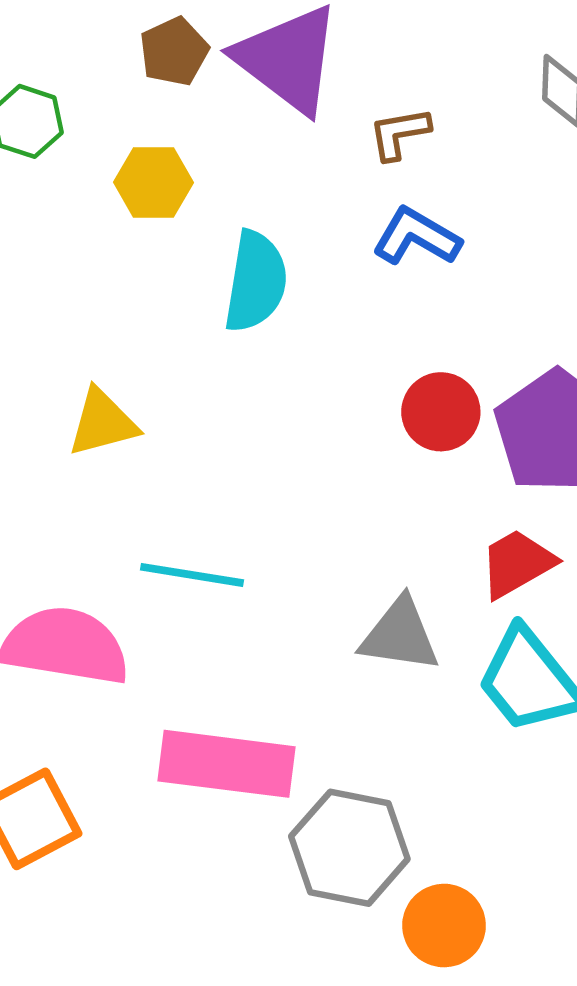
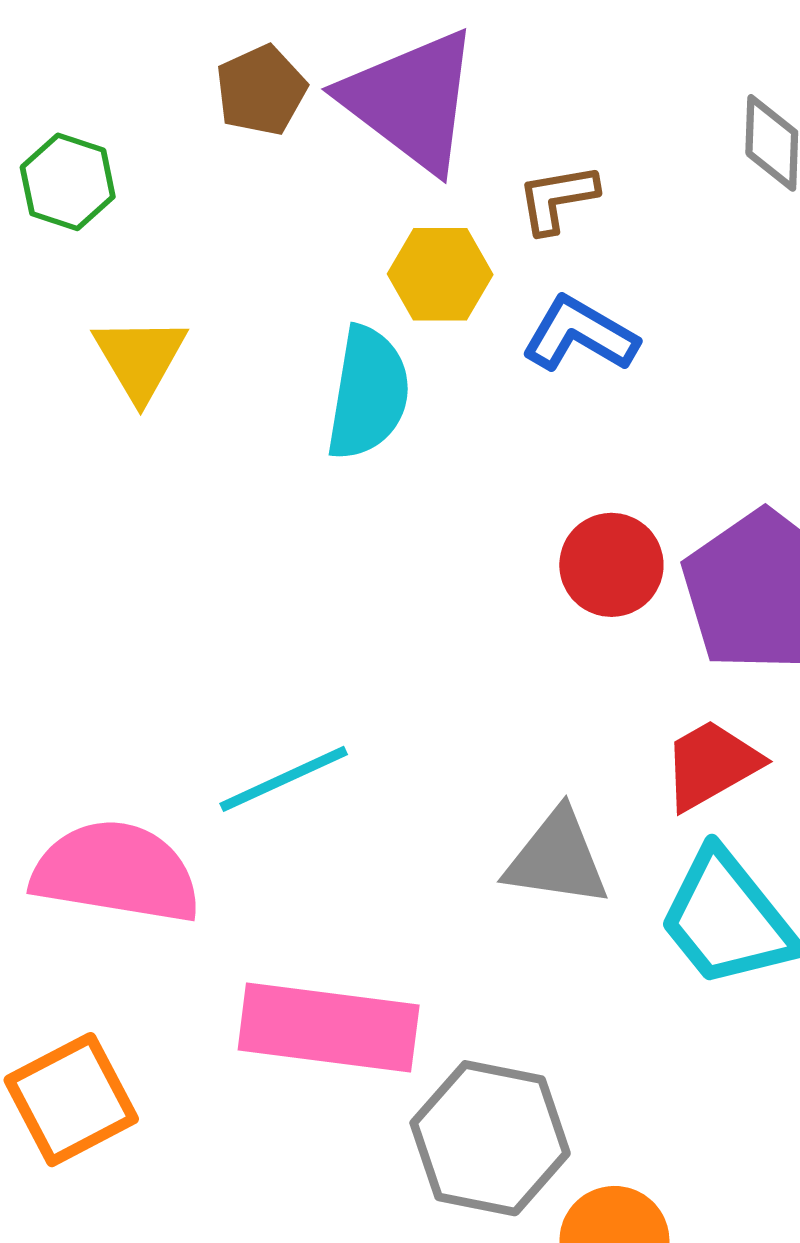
yellow hexagon: (153, 182) -> (440, 274), moved
yellow triangle: (103, 423) -> (140, 358), moved, turned -46
cyan line: (192, 575) -> (284, 779), turned -34

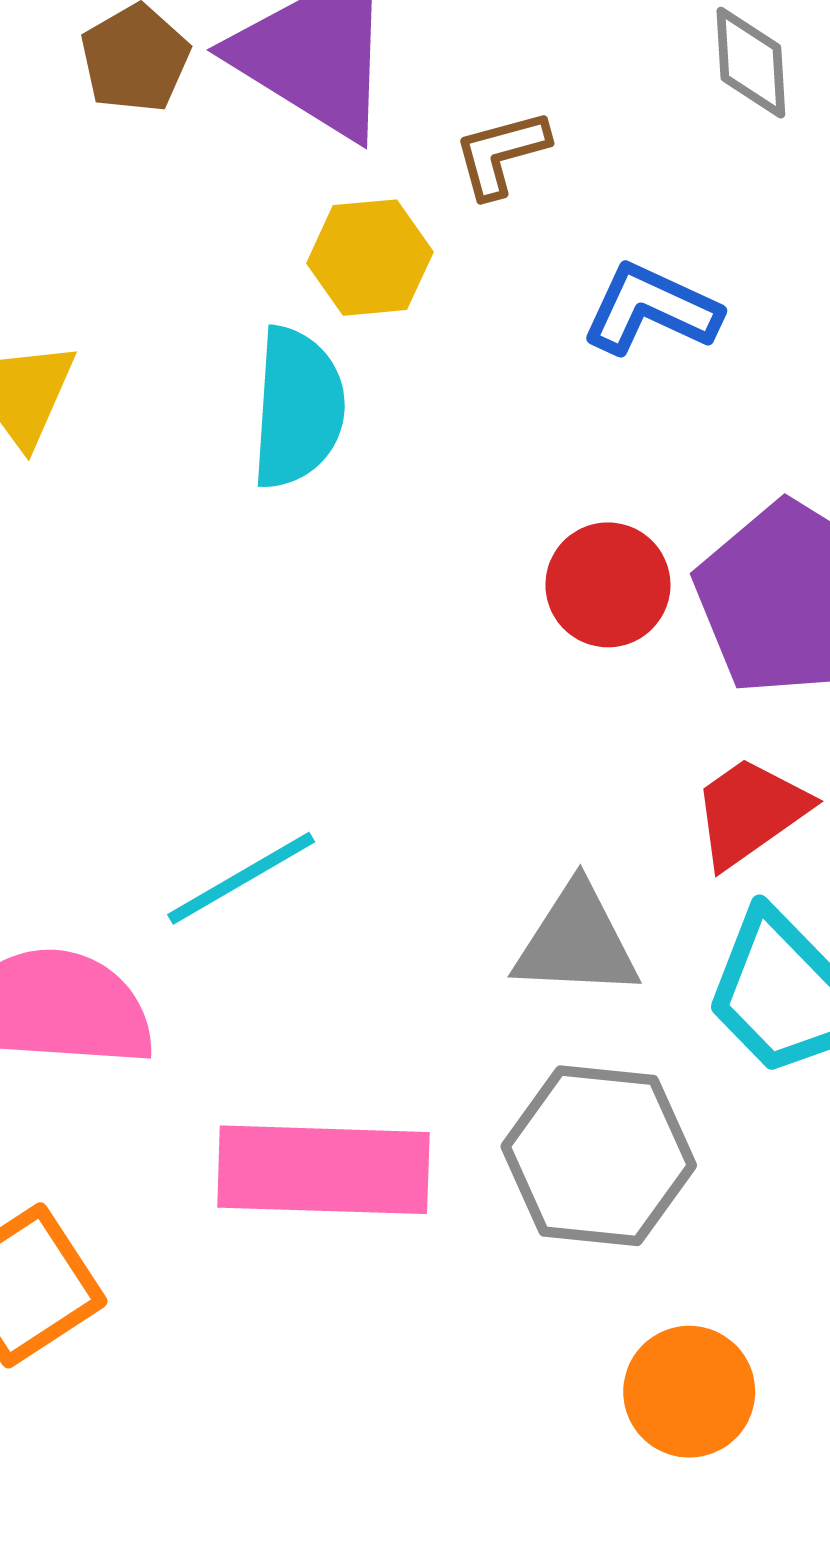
blue L-shape: (580, 334) -> (651, 309), moved
gray hexagon: (490, 1138) -> (599, 1156), moved

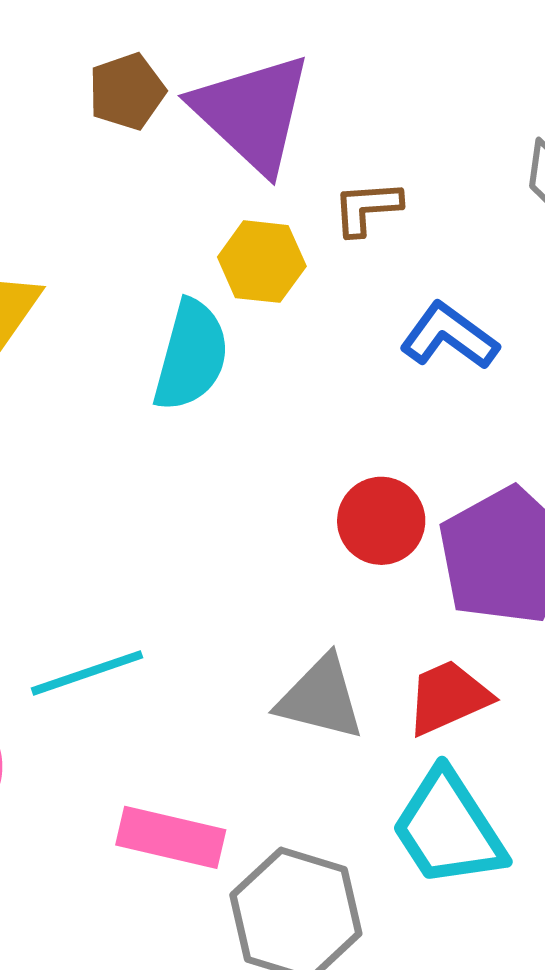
gray triangle: (577, 942) -> (321, 698), moved
pink rectangle: (323, 1170) -> (171, 837), moved, size x0.7

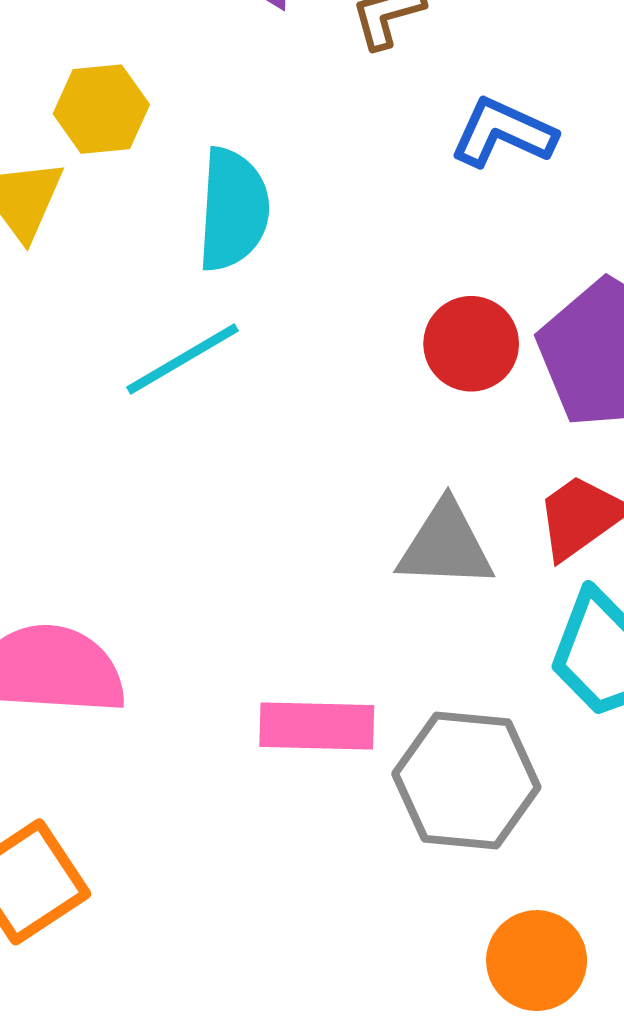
yellow hexagon: (262, 262) -> (101, 109), moved
cyan line: (87, 673) -> (183, 359), moved

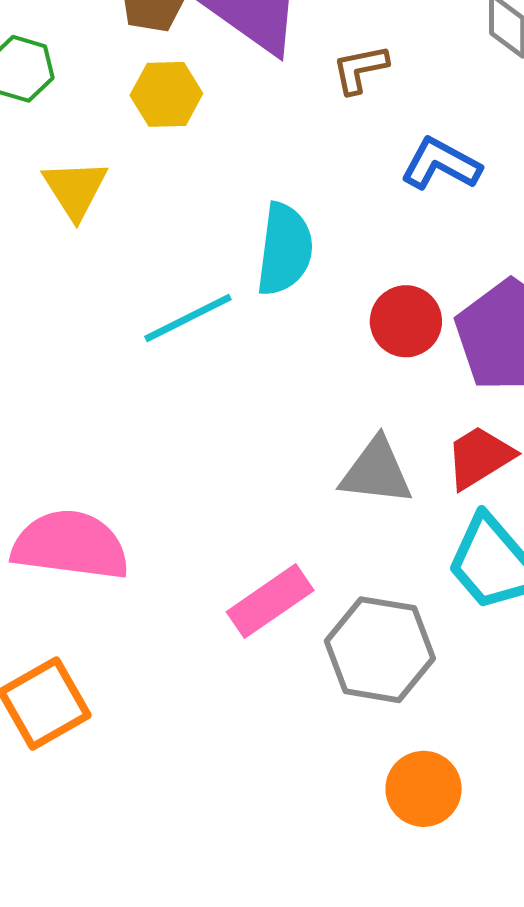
yellow hexagon: (101, 109) -> (166, 94), moved
cyan semicircle: (233, 210) -> (285, 249), moved
pink rectangle: (317, 726) -> (270, 601), turned -40

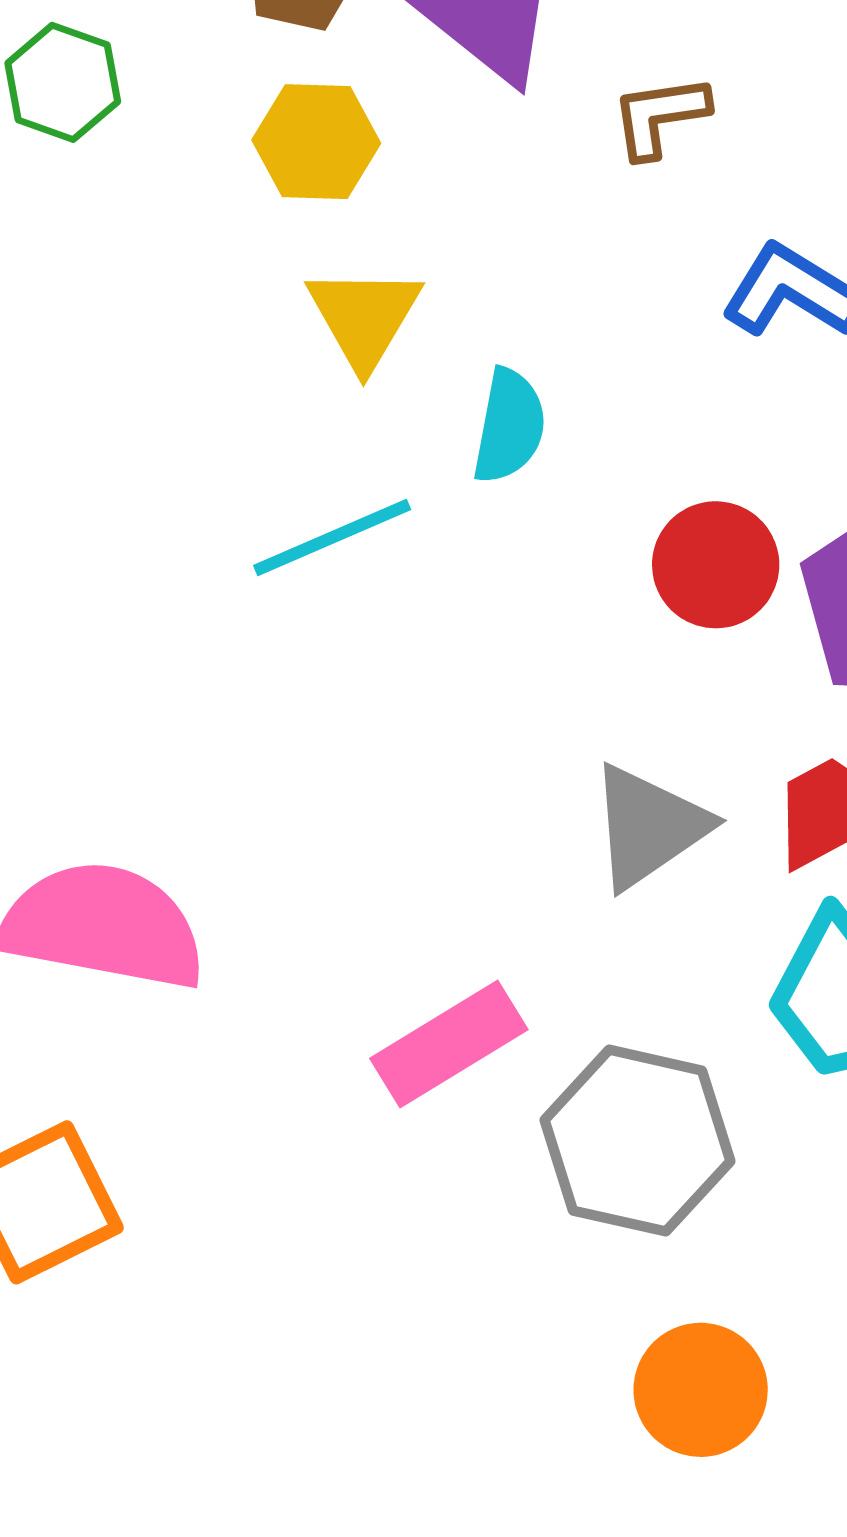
yellow triangle: (75, 189) -> (364, 317), moved
cyan semicircle: (285, 249) -> (509, 426), size x0.7
gray triangle: (376, 472) -> (649, 827), turned -44

